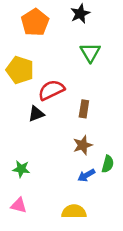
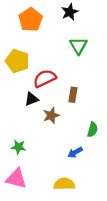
brown star: (83, 145) -> (51, 115), moved
green semicircle: (108, 164) -> (93, 130), moved
pink triangle: (19, 205) -> (16, 179), size x1.5

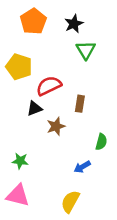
black star: (70, 12) -> (74, 24), moved
yellow semicircle: (64, 184) -> (70, 202), turned -60

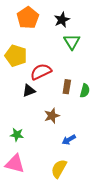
brown star: (56, 126) -> (52, 116), moved
green semicircle: (101, 142) -> (85, 91), moved

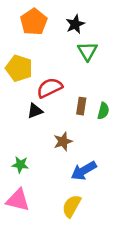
blue arrow: (69, 140) -> (84, 171), size x1.5

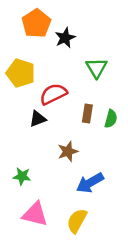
black star: (75, 24) -> (65, 38), moved
green triangle: (87, 51) -> (96, 68), moved
pink triangle: (18, 200) -> (35, 214), moved

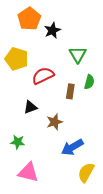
black triangle: (38, 119) -> (30, 107), moved
green semicircle: (111, 119) -> (89, 82), moved
yellow semicircle: (77, 221) -> (86, 172), moved

